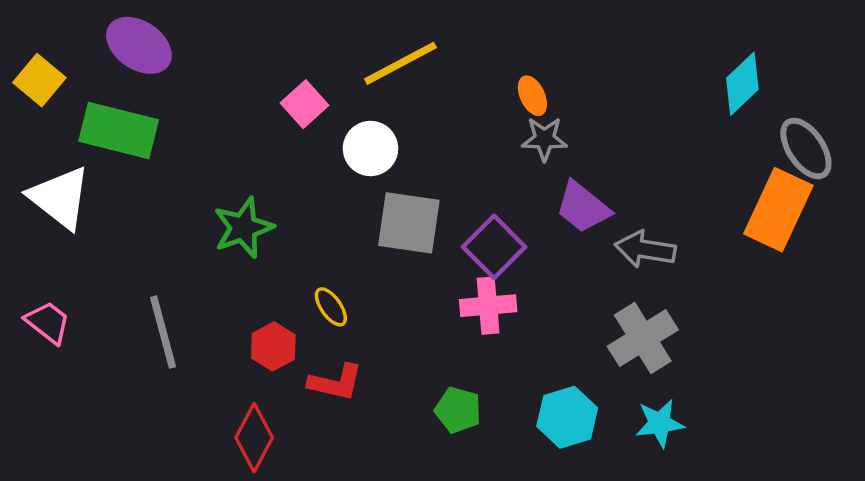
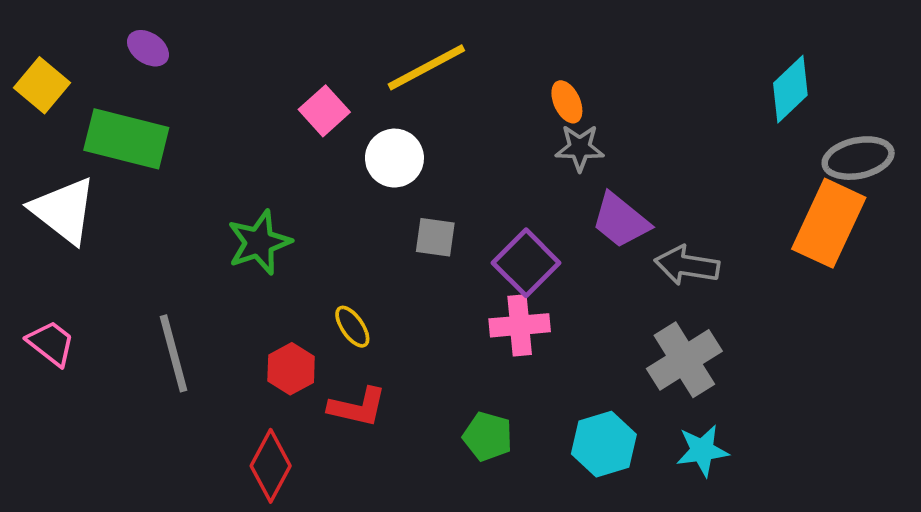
purple ellipse: (139, 45) -> (148, 48), size x0.6
gray ellipse: (806, 148) -> (858, 158), turned -68
gray square: (409, 223) -> (435, 237), size x0.6

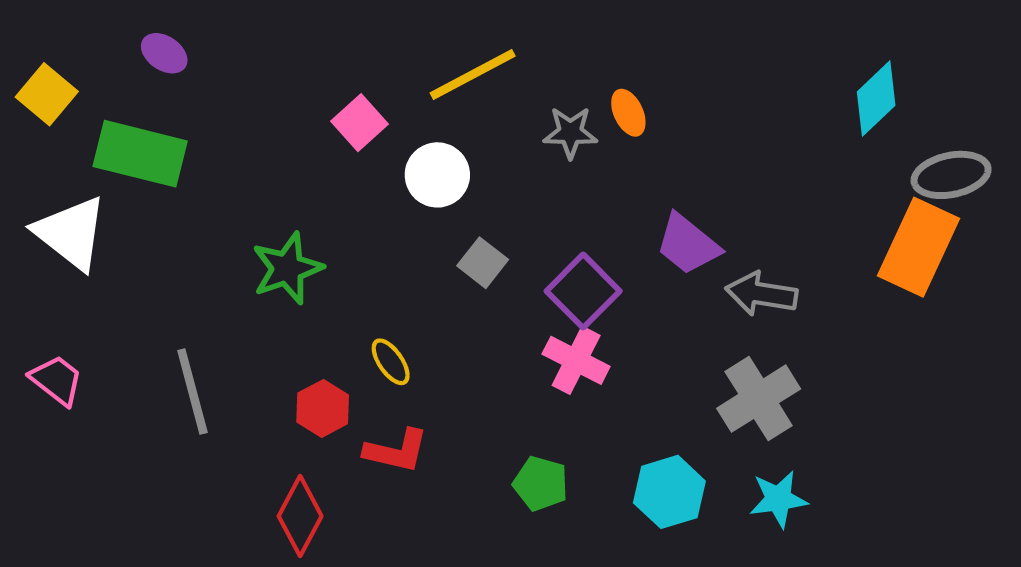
gray star: (580, 148) -> (570, 132), moved
gray square: (435, 237) -> (483, 263), turned 30
pink cross: (520, 325) -> (576, 360), turned 32

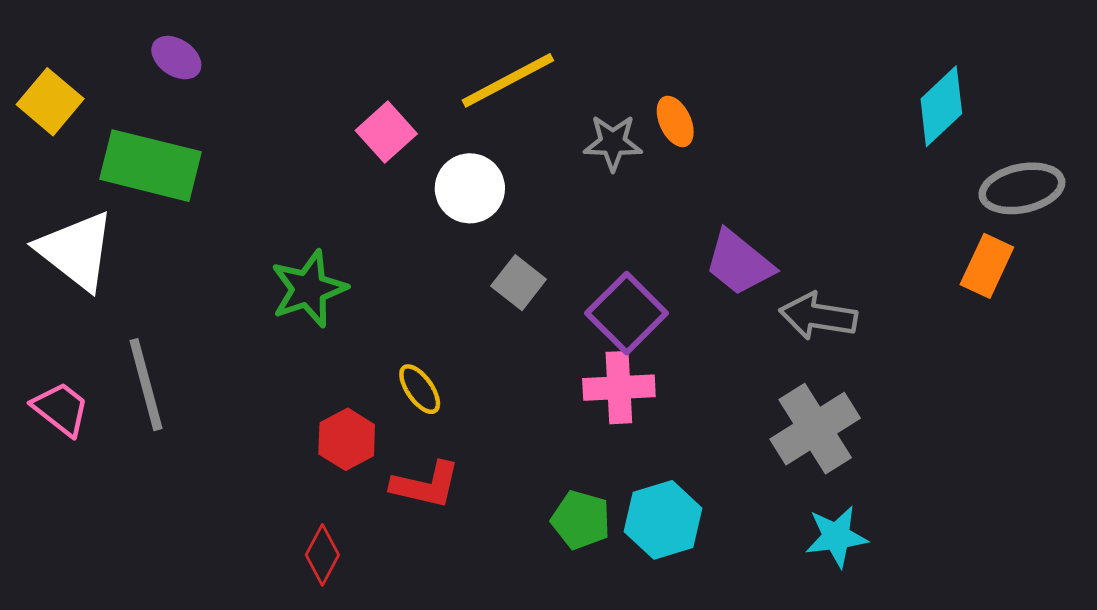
orange rectangle: (919, 247) -> (987, 266), size x0.6
pink cross: (576, 360) -> (619, 388), turned -30
gray line: (192, 391) -> (146, 385), moved
cyan hexagon: (669, 492) -> (663, 520), moved
red diamond: (300, 516) -> (322, 555), size x0.7

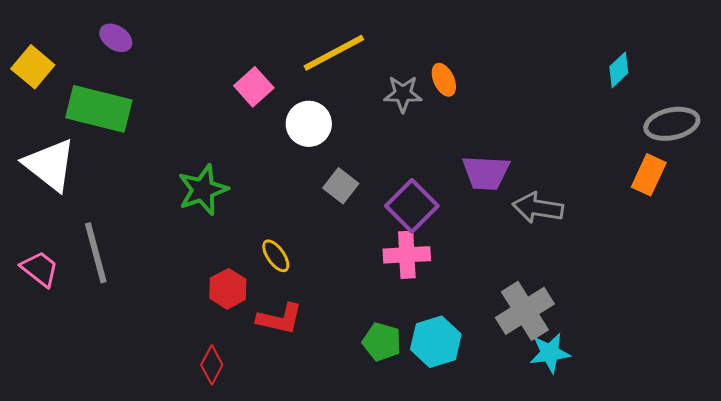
cyan diamond: (941, 106) -> (619, 70), size x0.7
purple trapezoid: (739, 263) -> (486, 173), turned -36
gray cross: (815, 429) -> (525, 311), moved

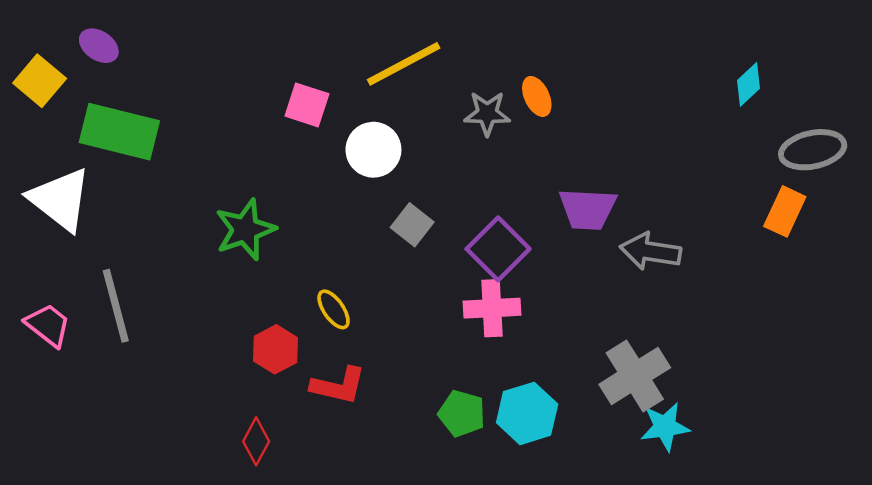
purple ellipse: (116, 38) -> (99, 46), moved
pink square: (254, 87) -> (307, 105), turned -30

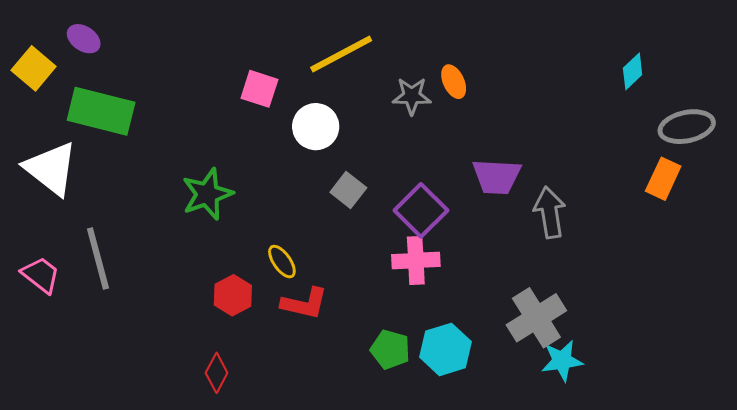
gray arrow: (650, 251) -> (550, 212), turned 72
red L-shape: (338, 386) -> (304, 303), moved

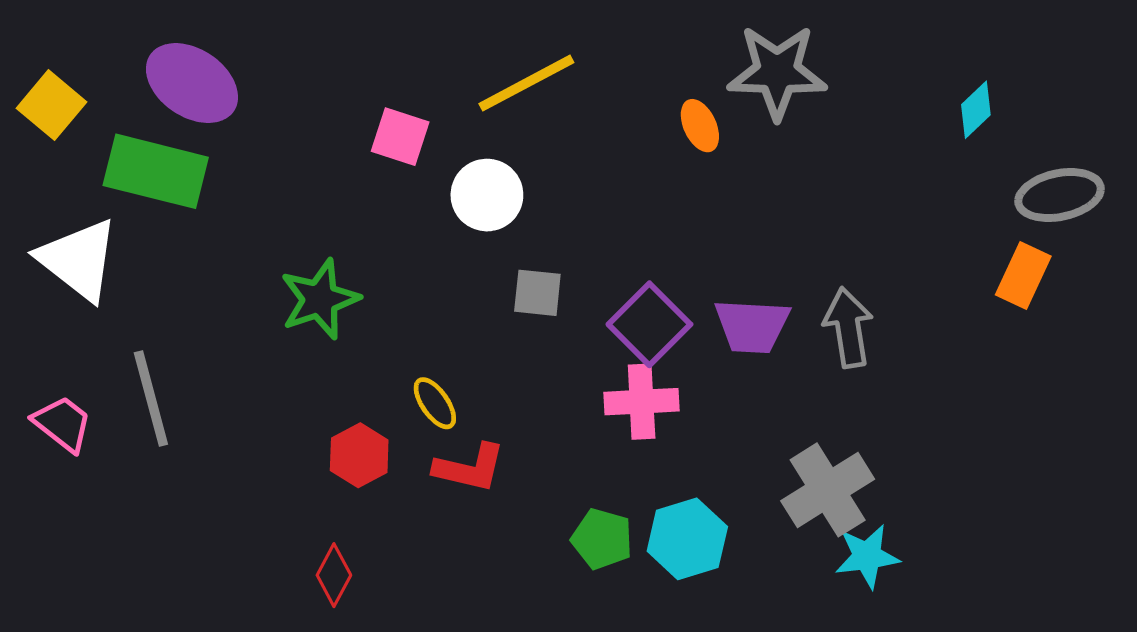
purple ellipse: (84, 39) -> (192, 83), moved, size x1.8
gray star: (412, 96) -> (777, 72), moved, size x1.6
purple trapezoid: (497, 177) -> (752, 326), moved
gray square: (348, 190) -> (537, 293), turned -32

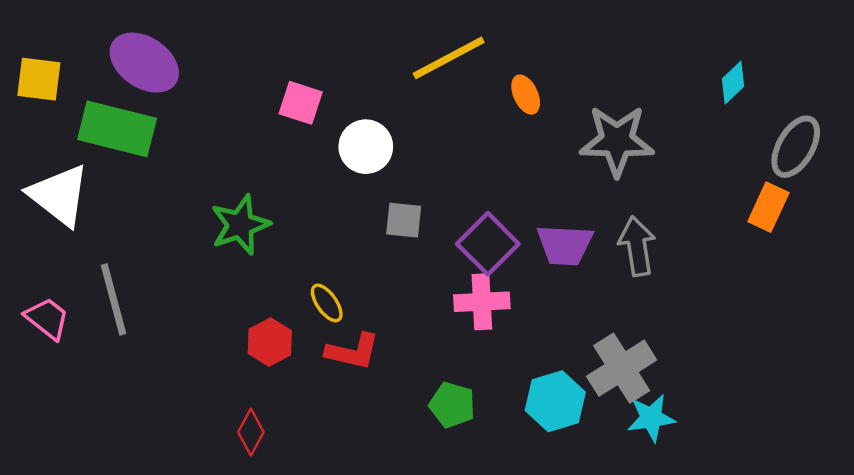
gray star: (777, 72) -> (617, 141), moved
yellow line: (526, 83) -> (449, 58), moved
yellow square: (52, 105) -> (39, 79), turned -33
gray ellipse: (1060, 195) -> (796, 147), turned -48
cyan hexagon: (687, 539) -> (555, 401), moved

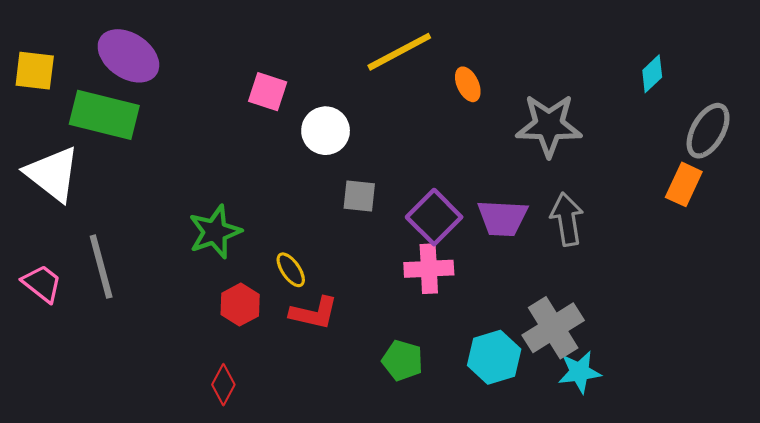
green star: (240, 225) -> (215, 232), moved

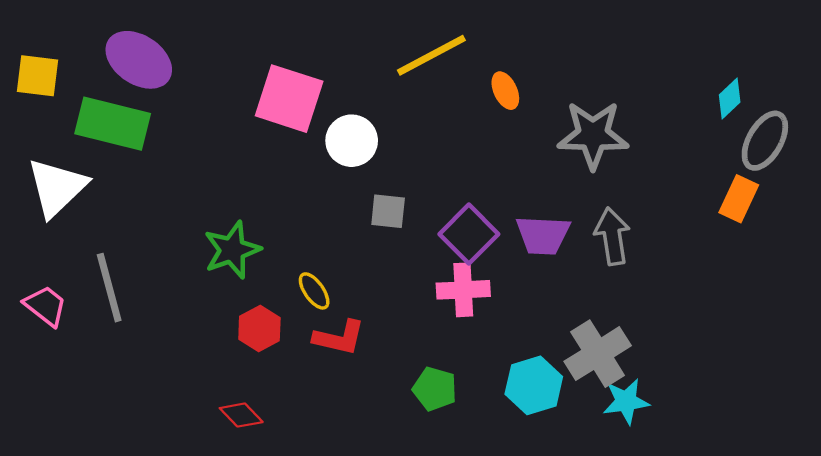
cyan diamond: (652, 74) -> (730, 99), moved
pink square: (268, 92) -> (289, 99), size x1.6
white triangle: (53, 174) -> (57, 187), turned 38
red diamond: (223, 385) -> (241, 415), turned -72

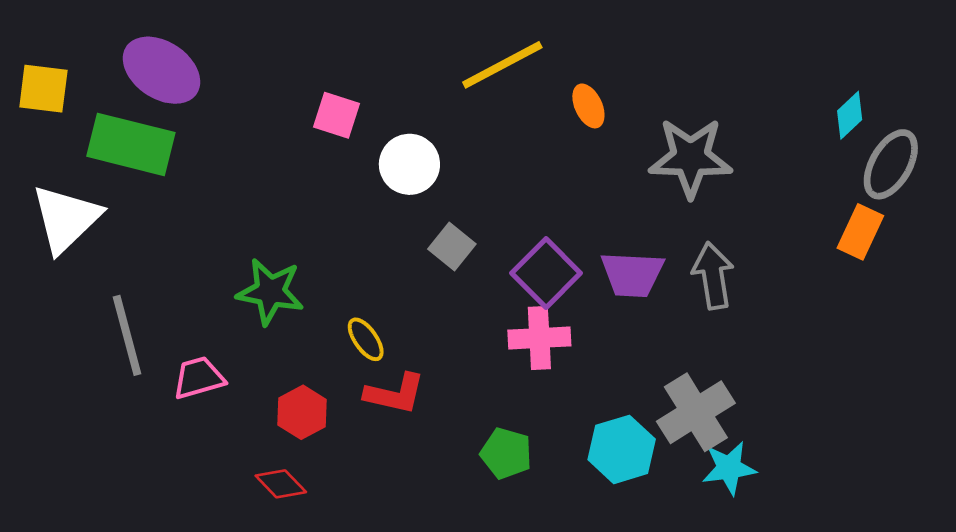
pink square: (289, 99) -> (337, 115), size x0.6
gray square: (388, 211) -> (452, 247), turned 33
green star: (232, 250) -> (270, 292), turned 30
pink trapezoid: (45, 306) -> (199, 378), moved, turned -54
red hexagon: (259, 329) -> (302, 412), moved

